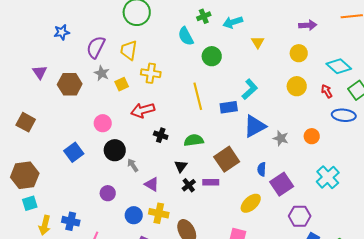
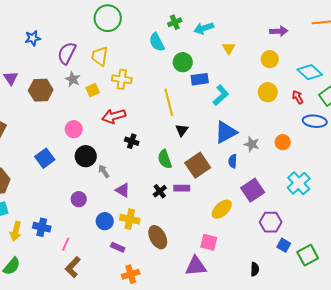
blue rectangle: (229, 107) -> (200, 79), moved
green semicircle: (194, 140) -> (165, 159), moved, turned -102
black triangle: (181, 166) -> (182, 130), moved
blue semicircle: (262, 169) -> (233, 161), moved

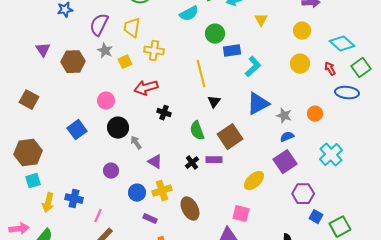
cyan semicircle: (157, 42) -> (189, 14), turned -90
blue semicircle: (233, 161) -> (287, 137), moved, turned 64
yellow cross: (130, 219) -> (162, 191), turned -30

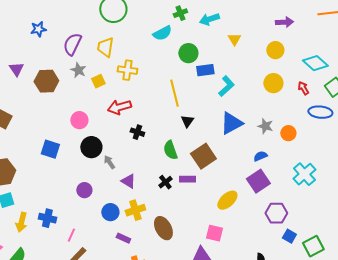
gray star: (284, 116) -> (265, 126), moved
blue square: (77, 130) -> (50, 149), turned -36

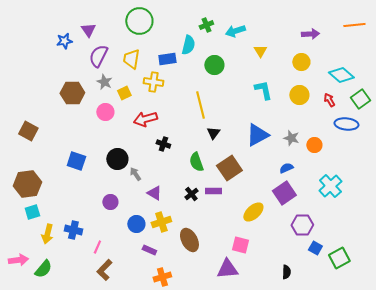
cyan semicircle: (162, 33) -> (188, 45), turned -48
purple triangle: (16, 69) -> (88, 30), moved
blue rectangle: (205, 70) -> (167, 59), moved
cyan L-shape: (226, 86) -> (263, 90), moved, turned -60
pink circle: (79, 120) -> (105, 112), moved

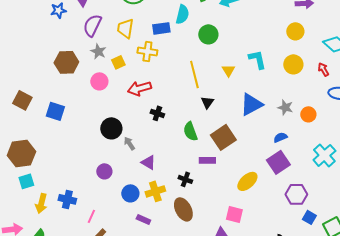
yellow triangle: (260, 51) -> (228, 70), moved
blue square: (76, 161) -> (55, 111), moved
black cross: (191, 194) -> (185, 179), moved, turned -32

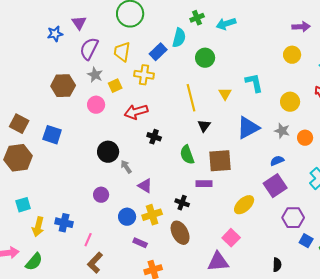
blue rectangle: (161, 28) -> (158, 52), turned -36
yellow circle: (293, 64) -> (290, 102), moved
brown square: (223, 137) -> (220, 161), turned 30
brown hexagon: (21, 153) -> (18, 158), moved
pink square: (234, 214) -> (231, 238), turned 30

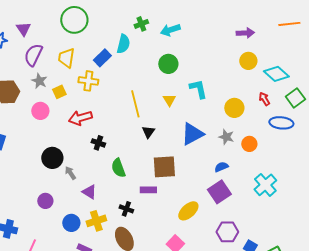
yellow circle: (292, 55) -> (248, 61), moved
green circle: (205, 58) -> (168, 64), moved
green semicircle: (187, 155) -> (118, 168), moved
purple hexagon: (293, 218) -> (227, 232), moved

